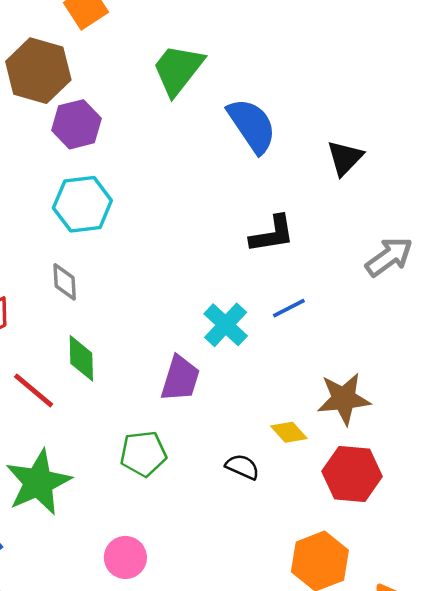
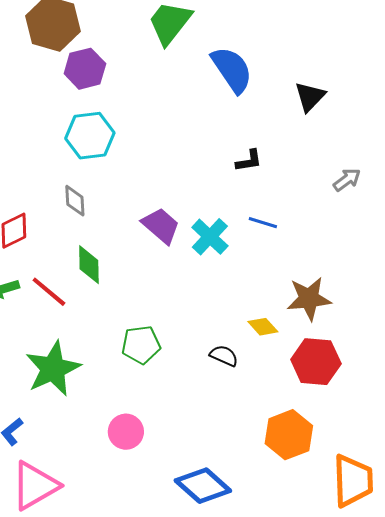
black L-shape: (272, 234) -> (249, 161), size x0.7
gray arrow: (389, 257) -> (347, 180), size x0.7
blue line: (289, 308) -> (263, 223), turned 44
purple trapezoid: (180, 378) -> (161, 226), moved, turned -66

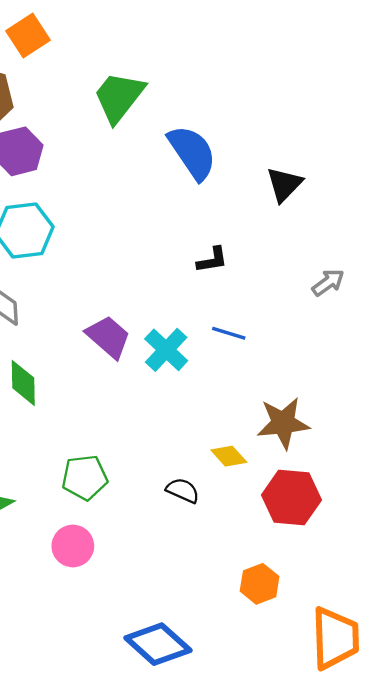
pink circle: (126, 432) -> (73, 546), moved
orange hexagon: (289, 435) -> (260, 584), size x0.7

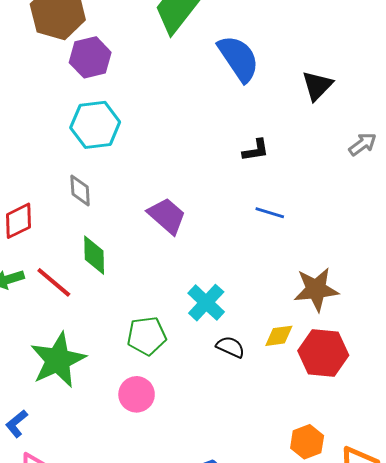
gray arrow: (328, 282) -> (363, 144), moved
cyan cross: (166, 350) -> (206, 303), moved
yellow diamond: (229, 456) -> (279, 336), moved, turned -56
orange hexagon: (260, 584) -> (307, 442), moved

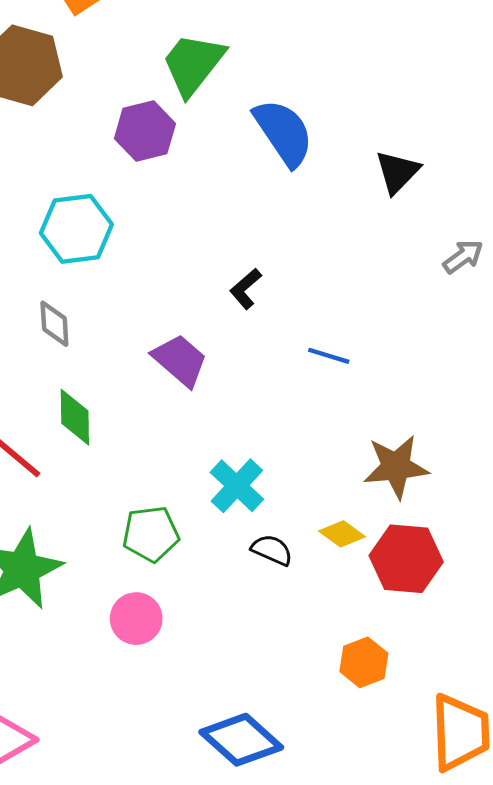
purple hexagon: (90, 57) -> (145, 131), moved
black L-shape: (256, 150) -> (246, 289), moved, turned 148
yellow diamond: (279, 336) -> (342, 534), turned 44
orange hexagon: (307, 442) -> (364, 662), moved

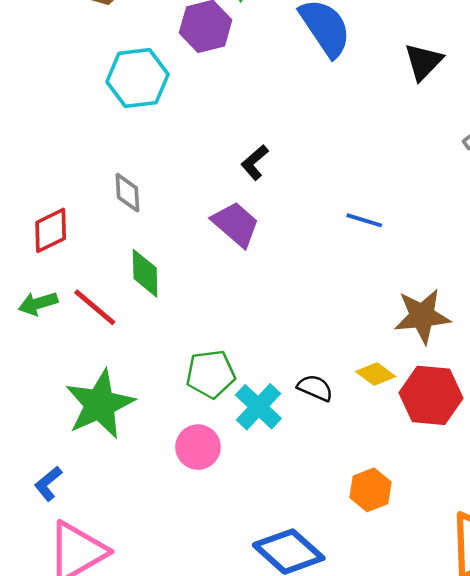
cyan hexagon: (76, 229) -> (138, 78), moved
black L-shape: (246, 289) -> (255, 162), moved
cyan cross: (237, 486) -> (258, 407), moved
orange hexagon: (364, 662) -> (371, 490), moved

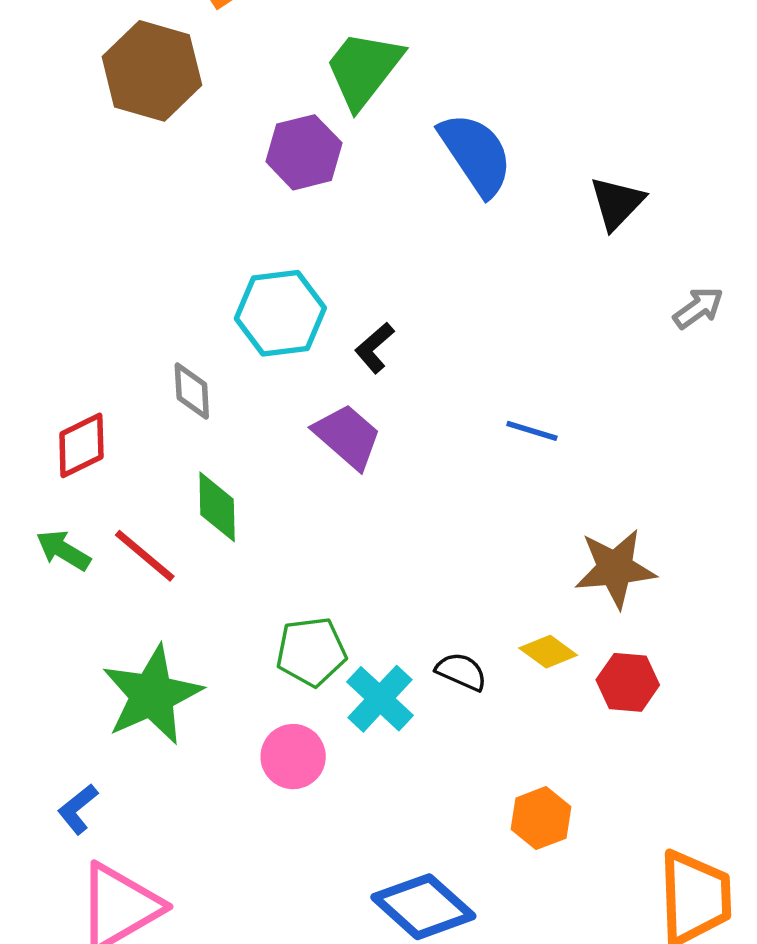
cyan hexagon: (138, 78) -> (280, 313), moved
green arrow: (38, 303) -> (63, 550), turned 48
red hexagon: (431, 395) -> (628, 682), size x0.7

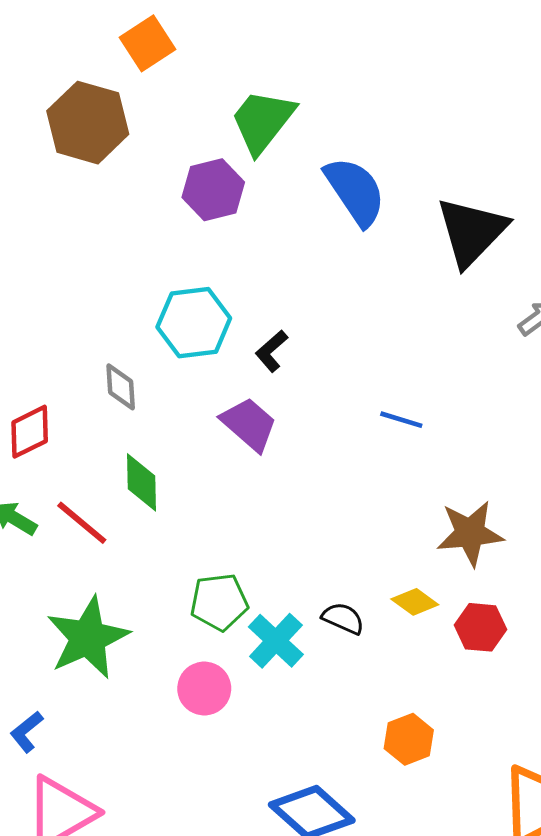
black triangle: (617, 203) -> (472, 232), size x1.6

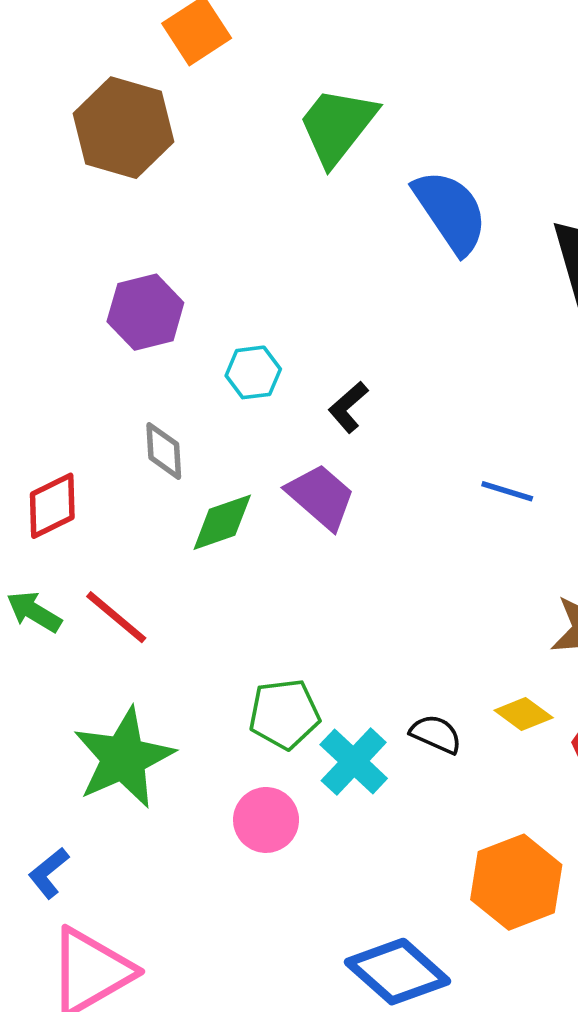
purple hexagon: (213, 190) -> (145, 312), moved
cyan hexagon: (194, 323) -> (253, 372), size x0.6
green diamond: (142, 482) -> (222, 522), moved, turned 72
orange hexagon: (409, 739) -> (516, 882), size x1.5

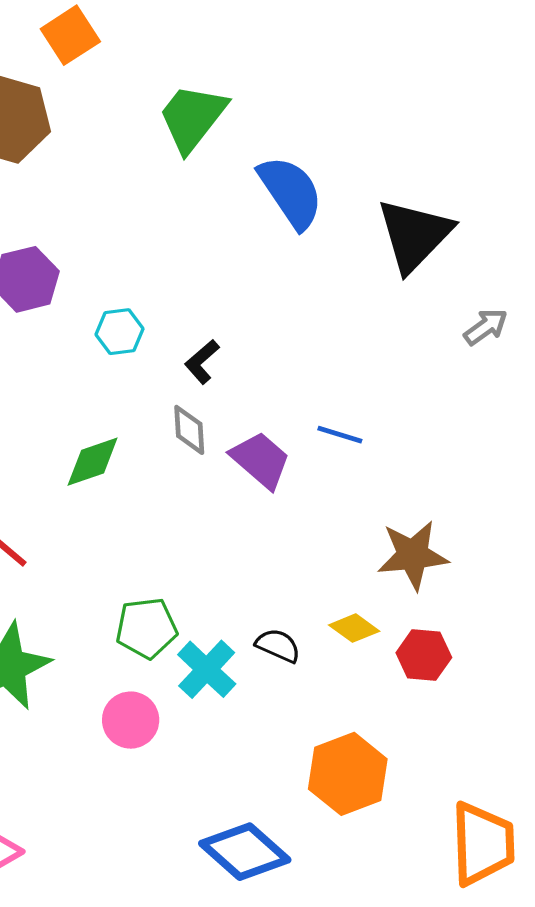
gray diamond: (164, 451) -> (189, 430), moved
purple trapezoid: (321, 497) -> (261, 460), moved

